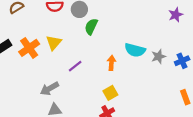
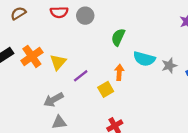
green semicircle: (91, 27) -> (118, 37), moved
yellow triangle: (54, 43) -> (58, 62), moved
yellow square: (110, 93) -> (106, 89), moved

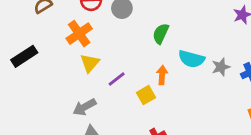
orange cross: (32, 56) -> (79, 34), moved

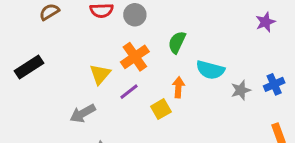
orange cross: (79, 34) -> (135, 57), moved
gray star: (221, 67) -> (241, 90), moved
gray arrow: (84, 107) -> (83, 113), moved

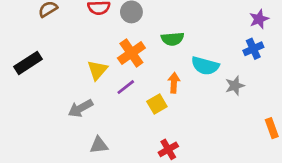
green semicircle: (177, 42) -> (173, 39), turned -120
blue cross: (274, 84) -> (253, 49), moved

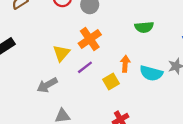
green semicircle: (173, 39) -> (144, 27), moved
cyan semicircle: (205, 66) -> (151, 73), moved

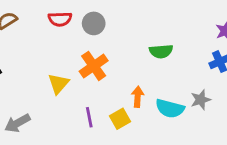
purple line: (85, 67) -> (89, 117), moved, turned -63
gray arrow: (47, 85) -> (17, 123), moved

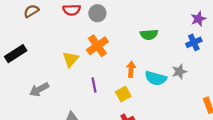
yellow square: (120, 119) -> (123, 94), moved

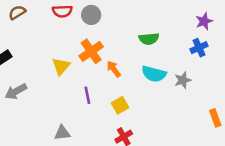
orange arrow: (131, 69) -> (114, 69), moved, turned -40
cyan semicircle: (156, 78) -> (154, 74), moved
gray arrow: (39, 89) -> (16, 91), moved

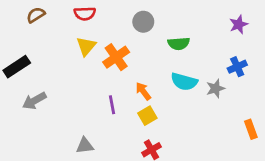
gray circle: (91, 15) -> (143, 22), moved
blue cross: (199, 48) -> (237, 67), moved
yellow triangle: (61, 66) -> (86, 46), moved
orange arrow: (114, 69) -> (143, 91), moved

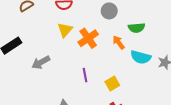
orange arrow: (143, 91) -> (119, 42), moved
gray arrow: (34, 101) -> (41, 62), moved

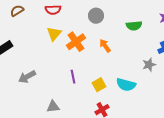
green semicircle: (137, 28) -> (134, 26), moved
cyan semicircle: (141, 57) -> (126, 85), moved
gray arrow: (41, 62) -> (27, 77), moved

